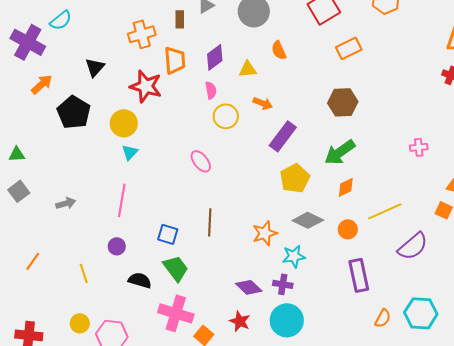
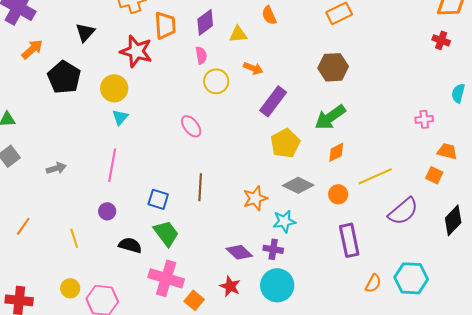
pink cross: (419, 147) -> (424, 119), moved

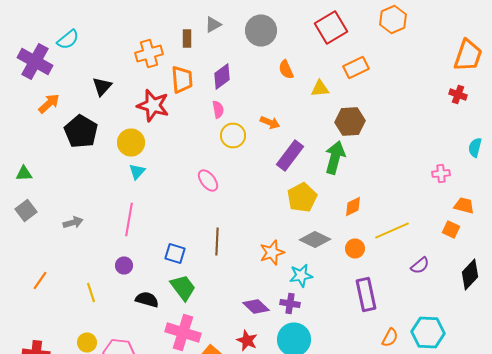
yellow triangle: (238, 34) -> (320, 88), moved
green arrow: (330, 117) -> (335, 158), moved, turned 140
purple semicircle: (403, 211) -> (420, 266), size x0.6

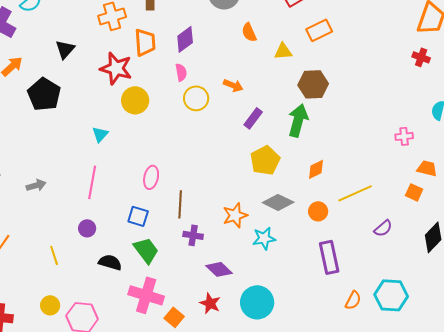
yellow circle: (131, 142) -> (135, 100), moved
purple rectangle: (290, 156) -> (253, 118), size x0.7
pink ellipse: (208, 180) -> (151, 177), moved, turned 50
purple cross: (290, 304) -> (193, 235), moved

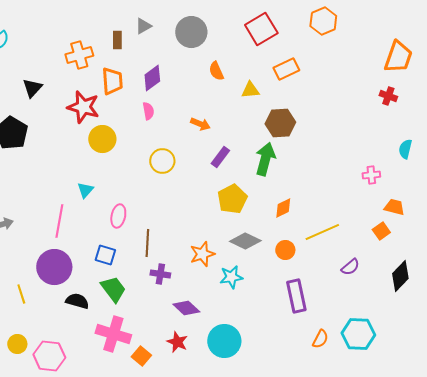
yellow circle: (196, 98) -> (162, 161), moved
cyan triangle: (100, 134) -> (85, 190), moved
orange square: (414, 192) -> (381, 231), turned 30
purple circle: (87, 228) -> (54, 267), size x2.0

